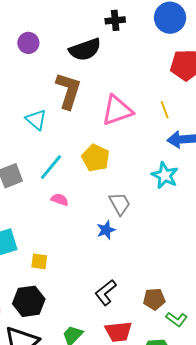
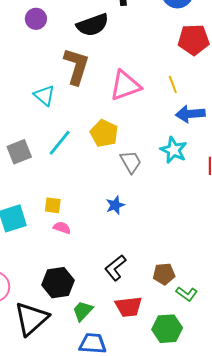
pink semicircle: (60, 200) -> (62, 228), moved
gray trapezoid: (120, 204) -> (131, 162), moved
yellow square: (39, 261) -> (53, 205), moved
black hexagon: (29, 301) -> (58, 283), moved

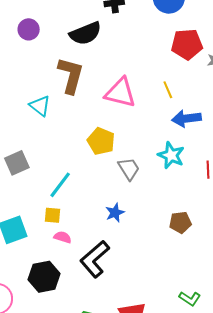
pink triangle: (125, 86) -> (120, 93), turned 36
cyan line: (60, 143) -> (60, 185), moved
black L-shape: (115, 268) -> (95, 259), moved, size x1.4
brown pentagon: (164, 274) -> (180, 222), moved
black hexagon: (58, 283) -> (44, 277), moved

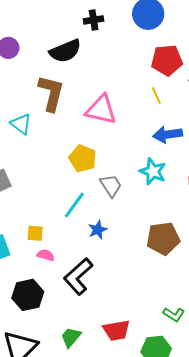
yellow line: (168, 90) -> (156, 96), moved
cyan line: (60, 185) -> (74, 205), moved
brown pentagon: (180, 222) -> (163, 238), size x1.5

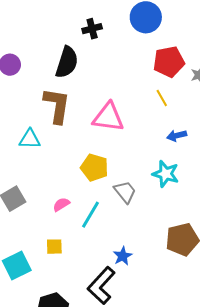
black semicircle: (65, 51) -> (67, 62), turned -44
cyan triangle: (21, 124) -> (30, 139), turned -30
blue arrow: (168, 134) -> (177, 136), size x0.7
blue star: (98, 230) -> (123, 256), moved
pink semicircle: (46, 255) -> (61, 204), moved, turned -42

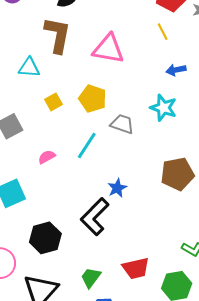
gray trapezoid: (125, 192) -> (122, 124), turned -35
pink semicircle: (61, 204) -> (47, 157), moved
yellow square: (54, 247) -> (54, 102), moved, turned -30

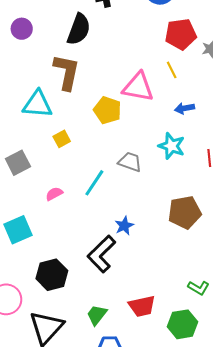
pink triangle: (108, 49) -> (138, 87), moved
cyan triangle: (29, 68) -> (38, 104), size x1.4
yellow pentagon: (93, 99) -> (107, 110), moved

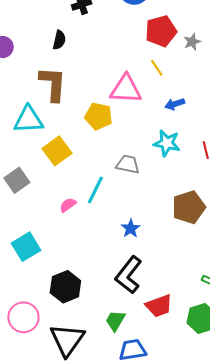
black semicircle: (79, 29) -> (59, 40), size x0.6
yellow square: (62, 139) -> (57, 151), size x1.6
pink semicircle: (54, 194) -> (68, 205), moved
black L-shape: (101, 254) -> (129, 275), moved

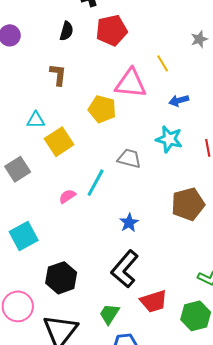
red pentagon: (161, 31) -> (112, 30), moved
brown L-shape: (53, 84) -> (58, 75), size x0.6
cyan triangle: (29, 120) -> (36, 120), moved, size x0.6

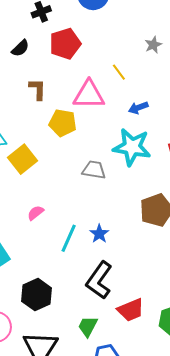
black semicircle: (67, 31) -> (20, 48), turned 36
brown L-shape: (58, 75) -> (37, 89), moved
cyan star: (169, 139) -> (132, 147), size x1.4
cyan line: (96, 183) -> (69, 238), moved

